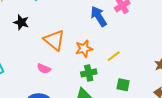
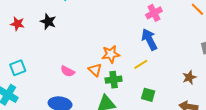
blue arrow: (99, 16) -> (149, 39), moved
orange triangle: (54, 40) -> (95, 70), moved, size x0.6

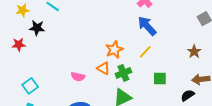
black star: (48, 22) -> (37, 28), moved

